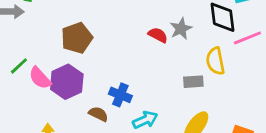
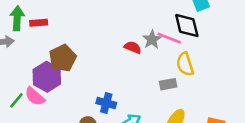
pink line: (247, 38) -> (169, 38), moved, turned 50
green line: (19, 66) -> (16, 100), moved
purple hexagon: (67, 82) -> (47, 77), moved

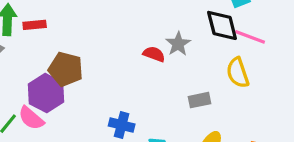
pink line: (169, 38) -> (250, 37), moved
brown pentagon: (63, 58) -> (66, 69), turned -30
yellow semicircle: (185, 64) -> (238, 73), moved

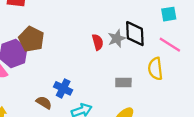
black diamond: (222, 25) -> (135, 34), moved
red semicircle: (154, 54) -> (98, 42), turned 42

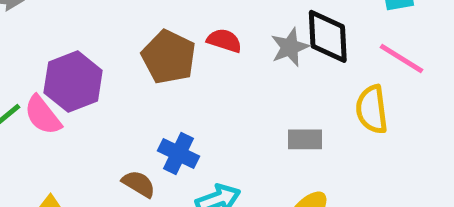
brown pentagon: (31, 39) -> (169, 57), moved
red semicircle: (98, 42) -> (224, 41), moved, turned -56

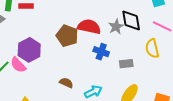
red semicircle: (224, 41) -> (89, 27), size x1.6
blue cross: (179, 154) -> (101, 52), moved
brown semicircle: (139, 184) -> (66, 83), moved

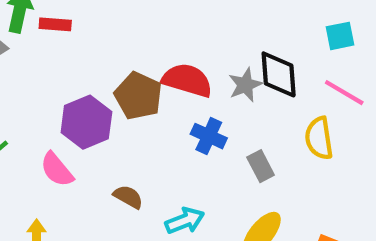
purple hexagon: (29, 50) -> (86, 122), moved
gray rectangle: (126, 64) -> (261, 166), turned 64
pink semicircle: (18, 65) -> (57, 170), moved

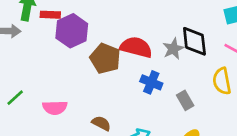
purple hexagon: (86, 122) -> (72, 31), moved
pink semicircle: (57, 170) -> (55, 108), turned -50

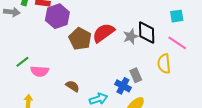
red semicircle: (136, 47) -> (103, 33), turned -55
blue cross: (151, 82) -> (123, 86), moved
green line: (15, 98) -> (22, 62), moved

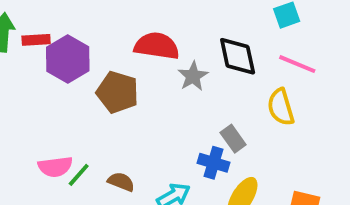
red semicircle: (103, 33) -> (157, 46), moved, turned 55
gray star: (131, 37) -> (193, 76), moved
green line: (22, 62) -> (79, 175), moved

